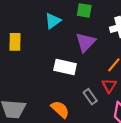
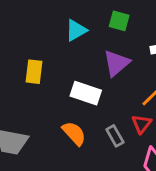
yellow rectangle: (15, 42) -> (34, 72), moved
orange semicircle: (60, 109) -> (74, 133), moved

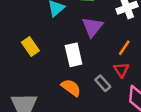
yellow rectangle: (34, 72) -> (30, 47), turned -30
white rectangle: (86, 93) -> (74, 55), turned 70

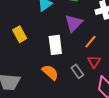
orange line: (124, 48) -> (90, 42), moved

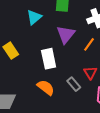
orange line: (90, 42) -> (89, 44), moved

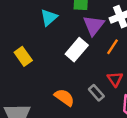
purple triangle: (66, 35) -> (94, 25), moved
white rectangle: (49, 59) -> (77, 50), moved, turned 54

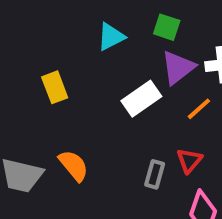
gray rectangle: (96, 93) -> (155, 174), turned 42
orange semicircle: (64, 97) -> (74, 166), moved

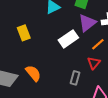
red triangle: (189, 161) -> (94, 63), moved

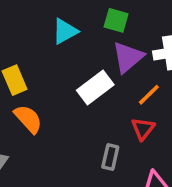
orange semicircle: (33, 73) -> (28, 119), moved

